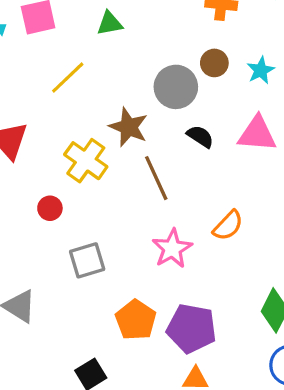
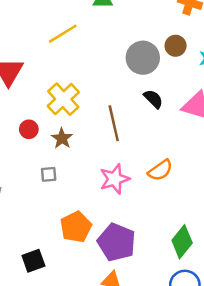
brown star: (129, 127) -> (62, 138), moved, size x0.7
gray square: (87, 260) -> (49, 174), size x0.6

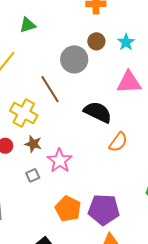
black semicircle: (153, 99) -> (98, 112), moved, size x1.6
brown line: (114, 123) -> (50, 89), moved
pink star: (115, 179) -> (60, 161), moved

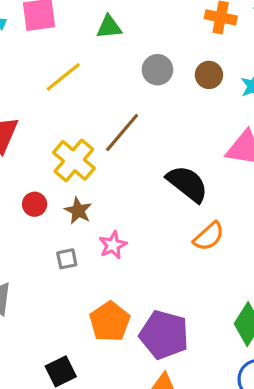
gray circle: (74, 59) -> (157, 70), moved, size x0.7
brown line: (50, 89) -> (122, 133), turned 60
pink star: (60, 161) -> (113, 245), size x0.7

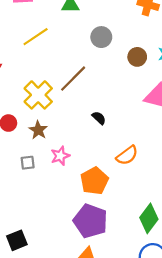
brown circle: (209, 75) -> (137, 57), moved
black semicircle: (187, 184) -> (99, 118), moved, size x0.5
orange pentagon: (110, 322) -> (94, 181), moved

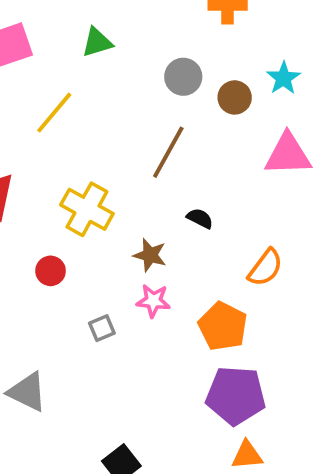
gray circle: (101, 37) -> (183, 77), moved
brown line: (73, 79) -> (168, 152), moved
brown star: (38, 130) -> (150, 255), moved
pink star: (60, 156) -> (153, 301), turned -30

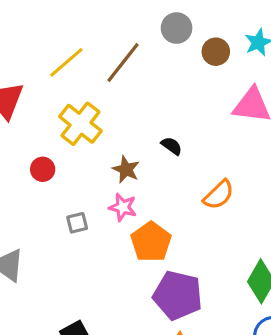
yellow line: (54, 113) -> (66, 62), moved
brown line: (168, 152) -> (123, 63), moved
orange pentagon: (223, 326) -> (151, 242), moved

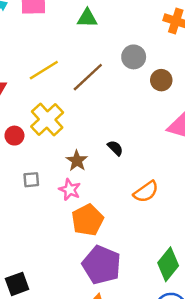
red circle: (43, 169) -> (14, 136), moved
gray square: (77, 223) -> (31, 180), moved

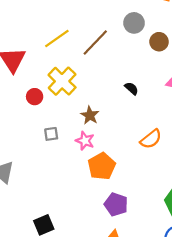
black semicircle: (115, 148) -> (131, 88), moved
purple pentagon: (102, 265) -> (116, 204), size x0.7

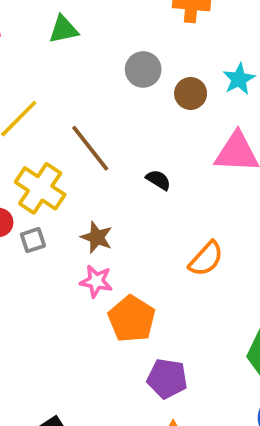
brown line: (95, 43) -> (90, 148), moved, turned -72
gray square: (51, 134) -> (33, 240), moved

